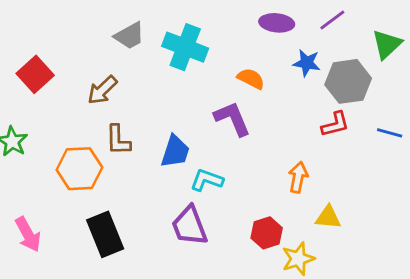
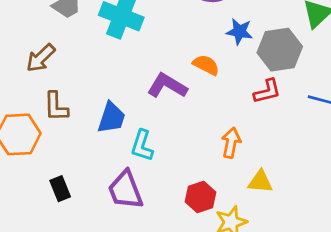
orange semicircle: (251, 79) -> (206, 65), moved
purple L-shape: (232, 119) -> (167, 86), turned -36
cyan L-shape: (207, 180) -> (142, 146), turned -92
black rectangle: (105, 234) -> (60, 189), moved, size x0.6

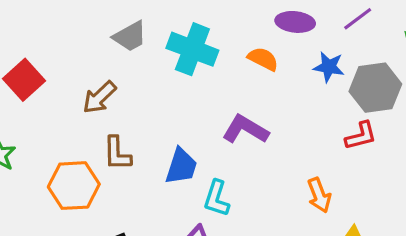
orange semicircle: (206, 65) -> (263, 59), moved
orange arrow: (231, 143) -> (319, 195), turned 148

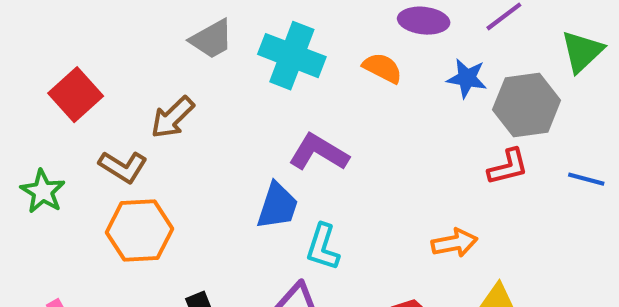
purple L-shape: (245, 129) -> (319, 152), moved
brown L-shape: (117, 153) -> (123, 167), moved, turned -57
orange arrow: (319, 195) -> (454, 243), turned -80

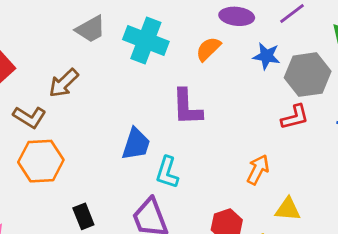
orange semicircle: (382, 68) -> (208, 49), turned -72
purple L-shape: (319, 152) -> (187, 107), moved, turned -123
orange arrow: (454, 243) -> (258, 170), turned -52

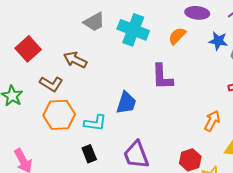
brown arrow: (64, 83) -> (75, 60), turned 70
cyan L-shape: (167, 172) -> (95, 123), moved, turned -100

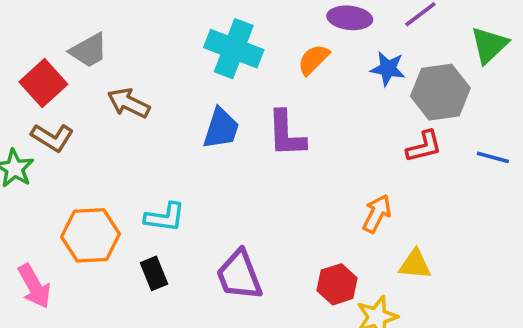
gray trapezoid: (94, 22) -> (89, 50), moved
brown L-shape: (51, 84) -> (52, 137), moved
blue trapezoid: (126, 103) -> (221, 128), moved
orange hexagon: (59, 115) -> (91, 235), moved

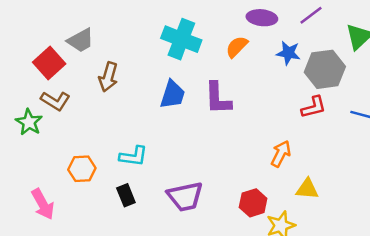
brown arrow: (129, 103) -> (108, 77), turned -100
orange hexagon: (91, 235) -> (82, 169), size x0.7
purple trapezoid: (239, 275) -> (185, 197), turned -81

